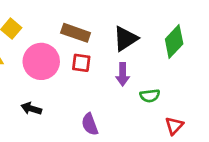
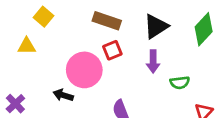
pink circle: (41, 61) -> (84, 70), moved
red square: (81, 63) -> (112, 50), turned -30

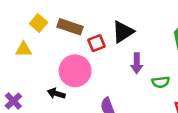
brown rectangle: (107, 21) -> (70, 27), moved
black triangle: (156, 26) -> (123, 32), moved
red square: (112, 50) -> (96, 43), moved

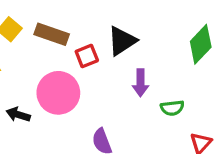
black arrow: (56, 93) -> (18, 115), moved

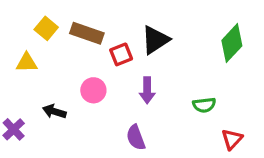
purple arrow: (140, 83) -> (147, 90), moved
pink circle: (58, 93) -> (93, 90), size x0.6

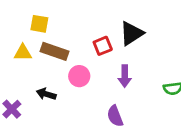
yellow square: (46, 28) -> (39, 24), turned -30
brown rectangle: (87, 33) -> (54, 51), moved

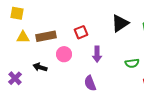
yellow square: (39, 24) -> (17, 13), moved
black triangle: (132, 33) -> (120, 23), moved
brown rectangle: (54, 51) -> (46, 36), turned -30

